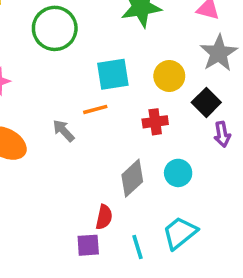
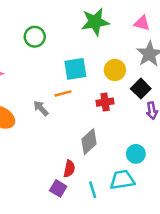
green circle: (55, 28) -> (35, 37), size x0.7
cyan circle: (178, 173) -> (136, 154), moved
cyan trapezoid: (180, 233) -> (122, 180), turned 30
purple square: (88, 245) -> (58, 188), turned 35

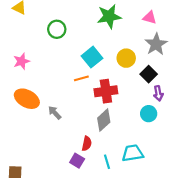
cyan square: (75, 69) -> (92, 57), turned -30
red cross: (105, 102) -> (106, 91), moved, size x1.5
gray arrow: (41, 108) -> (55, 113), moved
cyan circle: (136, 154) -> (149, 114), moved

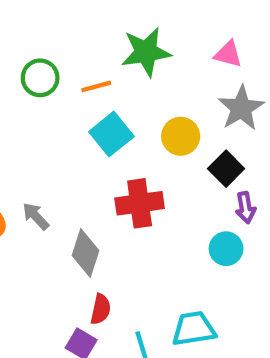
orange line: (81, 78) -> (96, 86), moved
gray arrow: (55, 113) -> (36, 216), moved
gray diamond: (104, 120) -> (85, 253), moved, turned -30

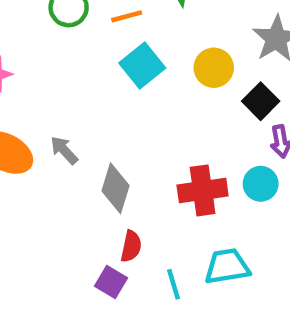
red cross: (140, 203) -> (203, 190), moved

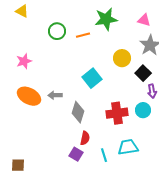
cyan square: (142, 65) -> (92, 78), moved
gray arrow: (64, 150) -> (55, 95), turned -48

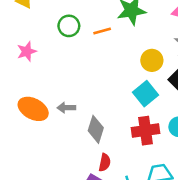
pink star: (24, 61) -> (27, 51), moved
cyan square: (92, 78) -> (145, 94), moved

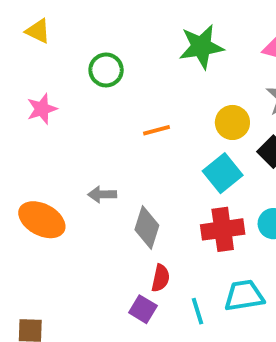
orange line: (102, 31) -> (157, 130), moved
orange ellipse: (33, 109) -> (42, 220), moved

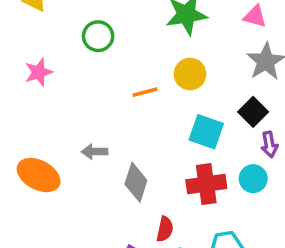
yellow circle: (232, 122) -> (190, 74), moved
cyan square: (223, 173) -> (206, 132), turned -32
red semicircle: (160, 278) -> (165, 229), moved

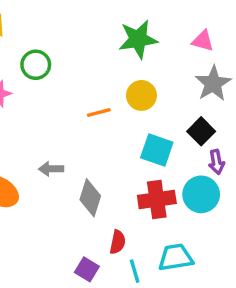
green circle: (98, 36) -> (36, 65), moved
cyan circle: (253, 179) -> (201, 194), size x1.4

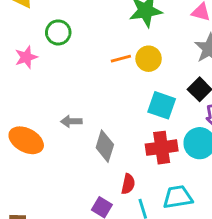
orange line: (99, 113) -> (121, 59), moved

